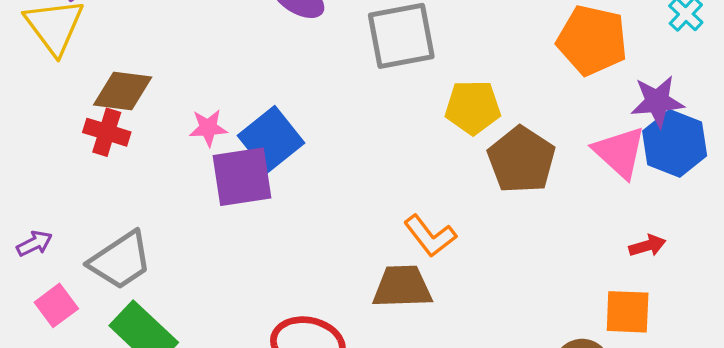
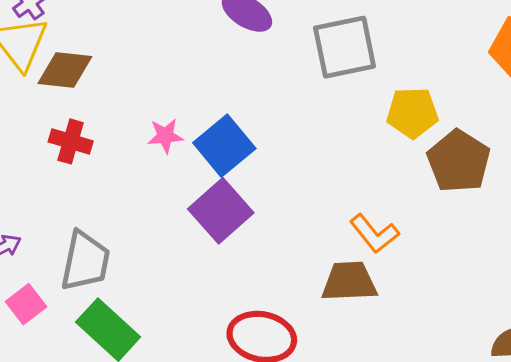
brown diamond: (123, 91) -> (65, 70), moved
purple square: (242, 177) -> (221, 211), moved, turned -32
gray trapezoid: (120, 260) -> (85, 261), turned -44

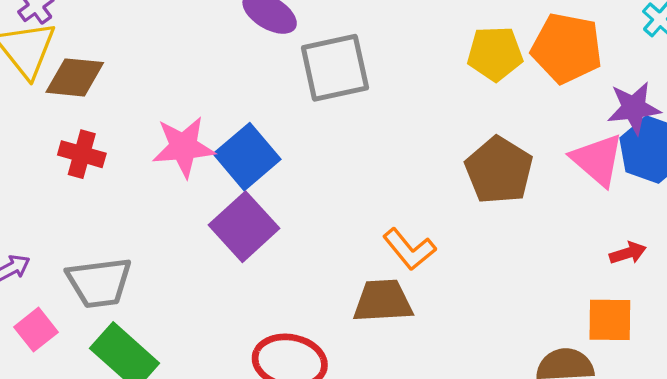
gray square: (345, 47) -> (335, 68), moved
yellow pentagon: (412, 113) -> (495, 54), moved
pink star: (165, 136) -> (184, 147), size x1.6
gray trapezoid: (85, 261) -> (99, 282), turned 72

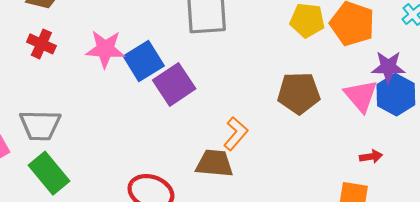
brown pentagon: (499, 170) -> (299, 93), turned 30
purple square: (244, 227) -> (174, 84), moved
orange L-shape: (409, 249) -> (236, 134), turned -108

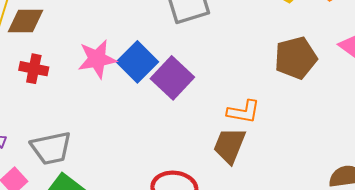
orange L-shape: (236, 134) -> (244, 112), turned 72
brown trapezoid: (214, 163) -> (230, 145), turned -60

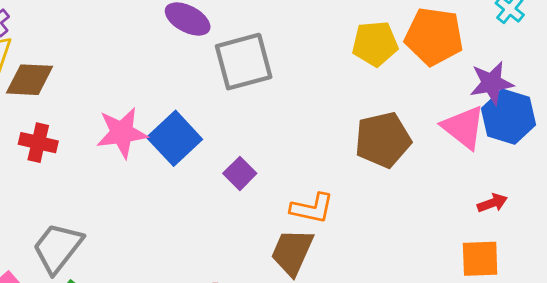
purple square: (172, 78) -> (240, 173), moved, size x0.6
gray trapezoid: (51, 148) -> (58, 248), turned 138

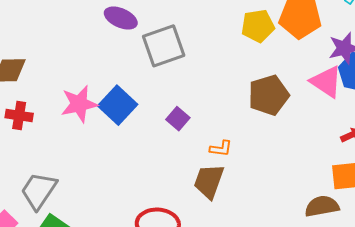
purple square: (240, 173) -> (178, 119), moved
orange L-shape: (312, 208) -> (221, 148), size x0.7

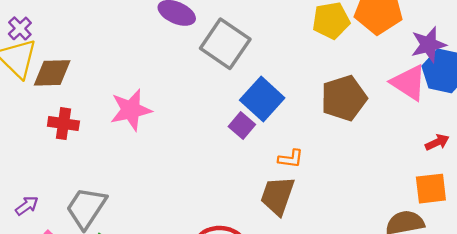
gray square: (164, 46) -> (225, 44), turned -36
blue square: (118, 105) -> (262, 99), moved

